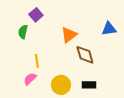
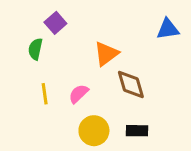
blue triangle: (109, 29) -> (168, 29), moved
yellow line: (37, 61) -> (45, 94), moved
pink semicircle: (30, 79) -> (79, 94), moved

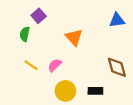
orange triangle: (106, 54) -> (74, 37), turned -36
brown diamond: (131, 84) -> (117, 67), moved
yellow line: (45, 94) -> (31, 65), turned -48

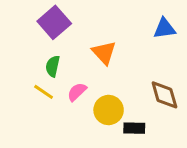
purple square: (39, 16) -> (54, 22), size x1.5
green semicircle: (25, 34) -> (53, 66), moved
yellow circle: (65, 91) -> (109, 110), moved

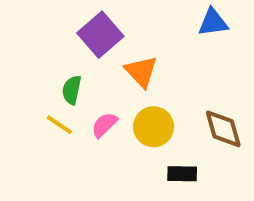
purple square: (54, 22) -> (100, 35), moved
blue triangle: (164, 28) -> (213, 22), moved
yellow circle: (109, 110) -> (154, 127), moved

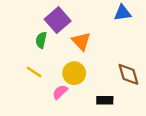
green semicircle: (72, 90) -> (41, 40), moved
pink semicircle: (104, 125) -> (60, 92), moved
yellow circle: (154, 127) -> (74, 73), moved

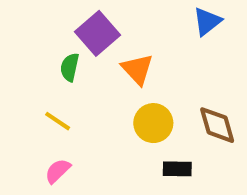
blue triangle: (123, 13) -> (207, 21), turned -30
yellow circle: (74, 73) -> (153, 123), moved
pink semicircle: (60, 92) -> (58, 171), moved

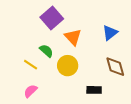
blue triangle: (207, 21) -> (110, 33), moved
green semicircle: (70, 67) -> (46, 51), moved, turned 120
yellow circle: (153, 123) -> (68, 66), moved

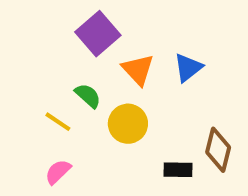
blue triangle: (110, 33) -> (188, 68), moved
brown diamond: (115, 67) -> (218, 150), moved, turned 30

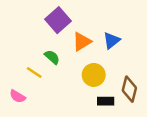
orange triangle: (138, 70) -> (82, 42), turned 42
yellow circle: (128, 124) -> (94, 75), moved
pink semicircle: (58, 172) -> (18, 96), moved, turned -105

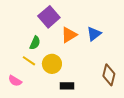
green semicircle: (52, 57) -> (35, 43), moved, turned 72
yellow circle: (94, 75) -> (52, 64), moved
black rectangle: (106, 101) -> (67, 86), moved

